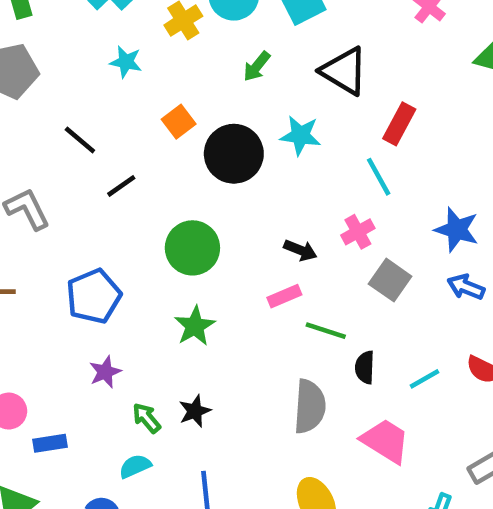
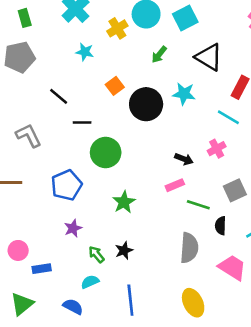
cyan line: (379, 177) -> (228, 117), turned -30
black line: (121, 186) -> (82, 122), turned 36
green circle: (192, 248) -> (106, 153), moved
gray square: (390, 280) -> (235, 190), moved, turned 30

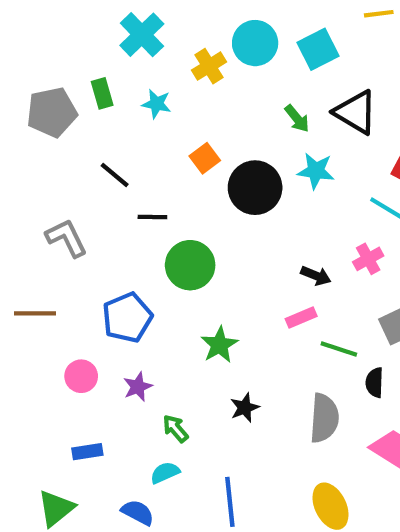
green rectangle: (25, 18) -> (102, 93), moved
green arrow: (159, 55) -> (297, 118), moved, turned -78
pink circle: (18, 250) -> (81, 376), moved
black star: (124, 250) -> (245, 408), moved

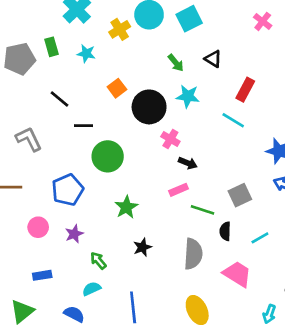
black triangle: (356, 112) -> (213, 59), size x0.6
pink cross: (368, 259) -> (170, 139), moved, turned -30

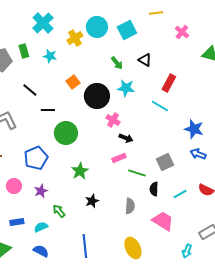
gray semicircle: (193, 254) -> (130, 206), size x0.7
cyan semicircle: (92, 289) -> (41, 227), moved

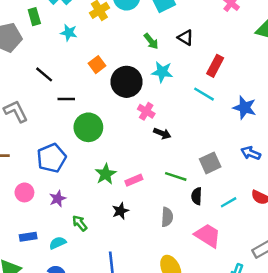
green rectangle: (24, 51) -> (34, 17), moved
blue star: (194, 129) -> (245, 108), moved
pink rectangle: (119, 158) -> (134, 180), moved

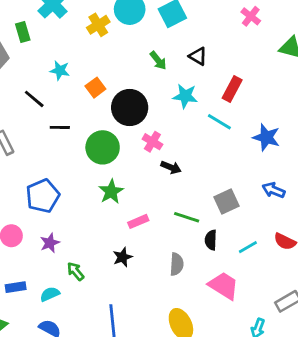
cyan star: (69, 33) -> (60, 70), moved
cyan star: (162, 72) -> (185, 96), moved
green circle: (88, 127) -> (103, 147), moved
green star: (106, 174) -> (111, 192), moved

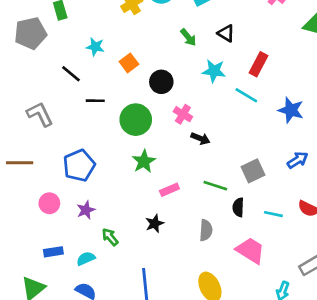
black circle: (130, 108) -> (161, 82), size x0.7
blue arrow: (274, 190) -> (298, 160), turned 125
cyan line: (248, 247) -> (273, 214), turned 42

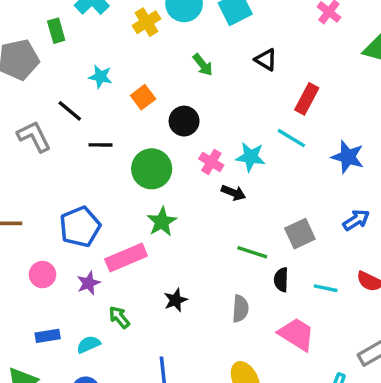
green arrow: (188, 37) -> (203, 65), moved
cyan star: (214, 71) -> (251, 157), moved
gray L-shape: (40, 114) -> (34, 136), moved
pink rectangle: (169, 190) -> (126, 257), moved, size x1.6

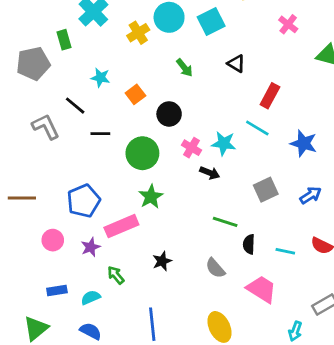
gray square: (300, 234) -> (266, 190), moved
gray semicircle: (240, 309) -> (215, 268), turned 135

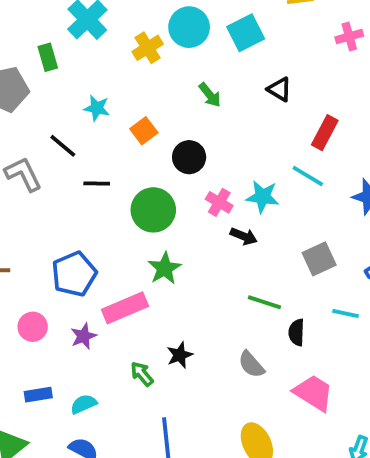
pink cross: (288, 24) -> (349, 37), turned 36
cyan line: (285, 251) -> (346, 314), moved
green arrow: (116, 275) -> (142, 374), moved

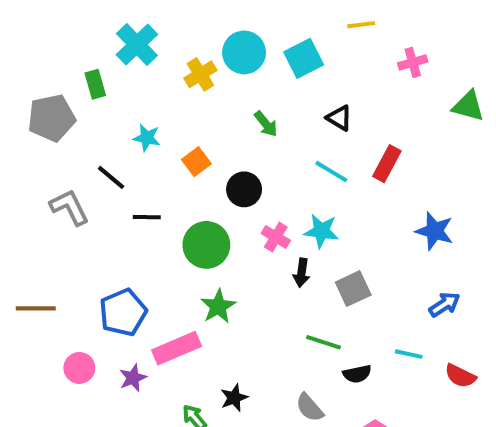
cyan line: (308, 176) -> (331, 172), moved
black arrow: (244, 236) -> (302, 273), turned 76
gray square: (319, 259) -> (353, 289), moved
black semicircle: (296, 332) -> (357, 374), turned -104

